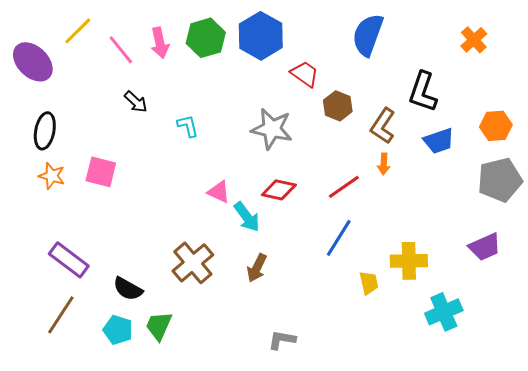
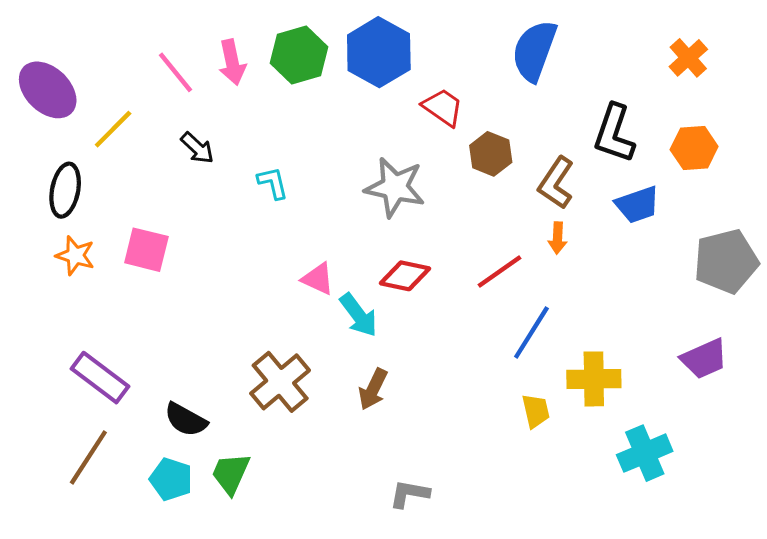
yellow line: (78, 31) -> (113, 129), moved
orange hexagon: (496, 126) -> (694, 148), moved
blue line: (339, 238) -> (531, 332), moved

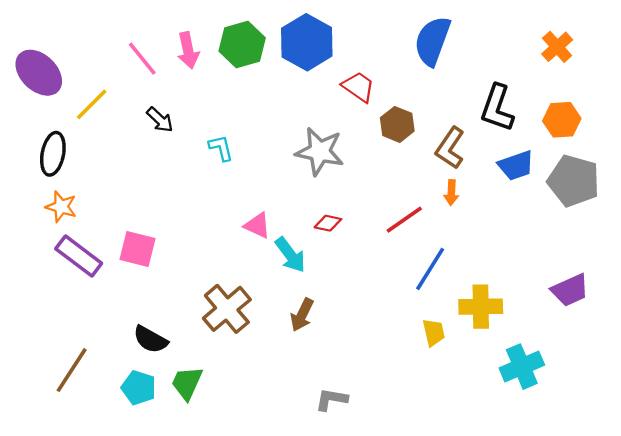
pink square: (146, 250) -> (138, 249), moved
gray pentagon: (726, 261) -> (574, 181), moved, turned 30
red diamond: (405, 276) -> (328, 223), size x0.7
purple rectangle: (100, 378) -> (79, 256), moved

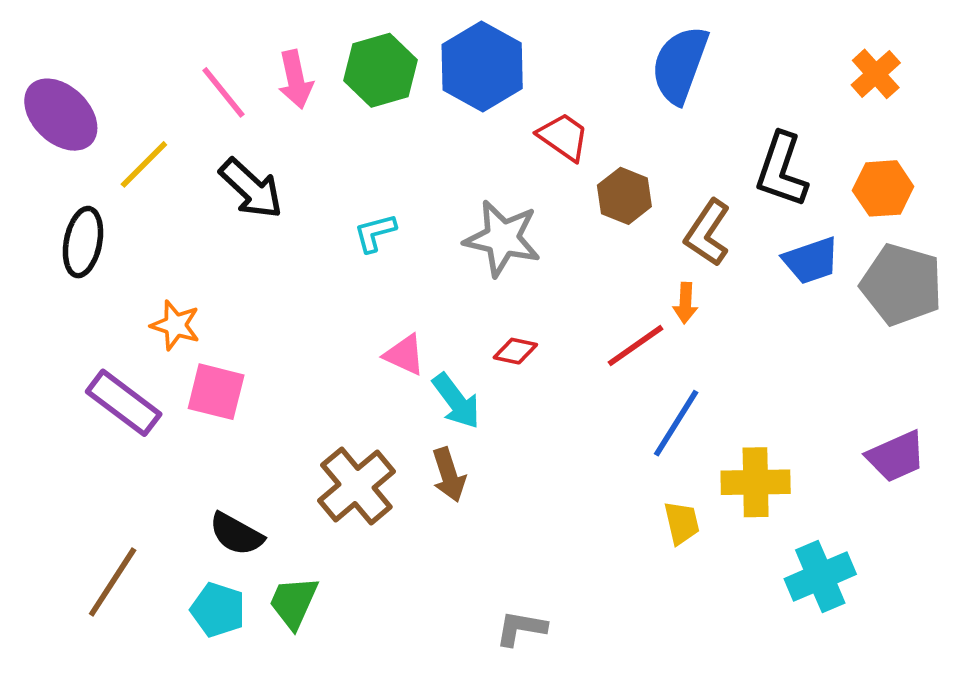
black arrow: (160, 120) -> (251, 188), size x1.5
cyan L-shape: (221, 148) -> (375, 233), moved, turned -92
orange arrow: (451, 193) -> (685, 303), moved
orange star: (61, 207) -> (175, 325), moved
brown arrow: (302, 315) -> (449, 475), moved, turned -44

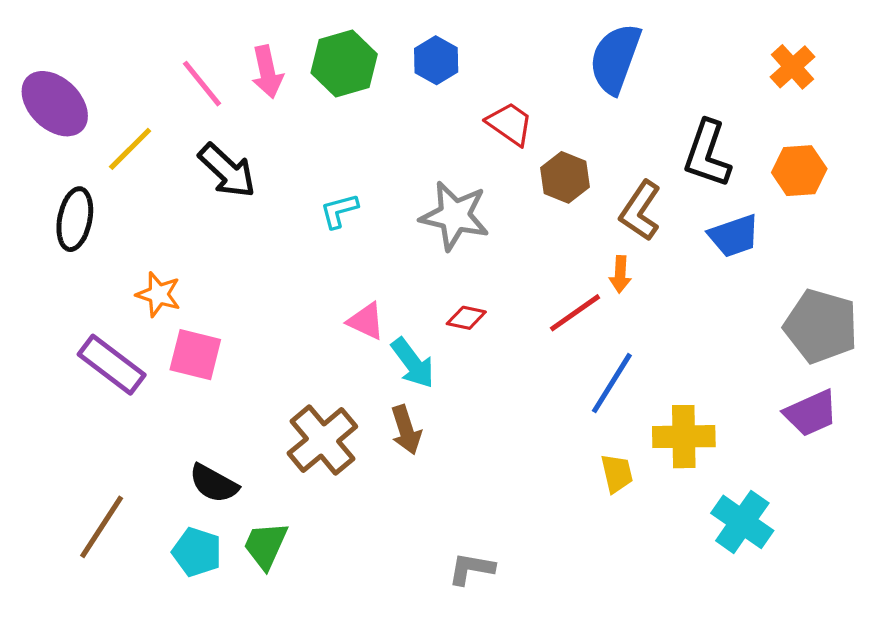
blue hexagon: (482, 67) -> (436, 60), size x0.6
gray pentagon: (902, 285) -> (821, 326), moved
cyan cross: (820, 577) -> (742, 522), turned -32

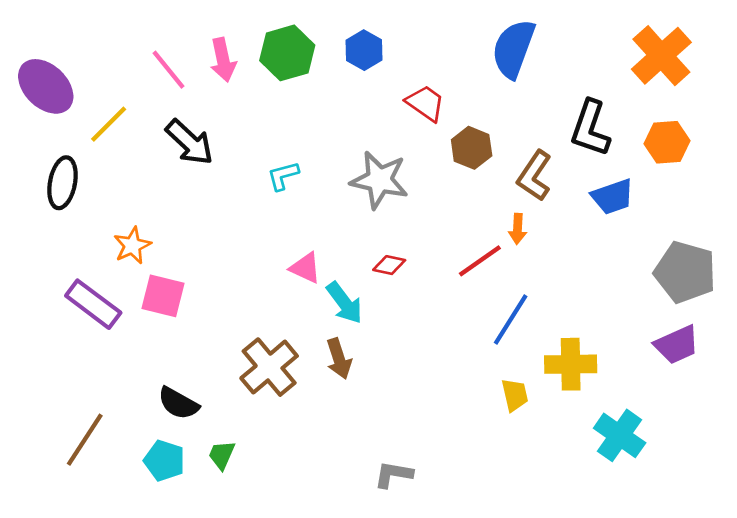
orange cross: (792, 67) -> (661, 56), size x1.6
orange star: (158, 294) -> (132, 246), turned 30
green trapezoid: (266, 545) -> (222, 455), size x0.7

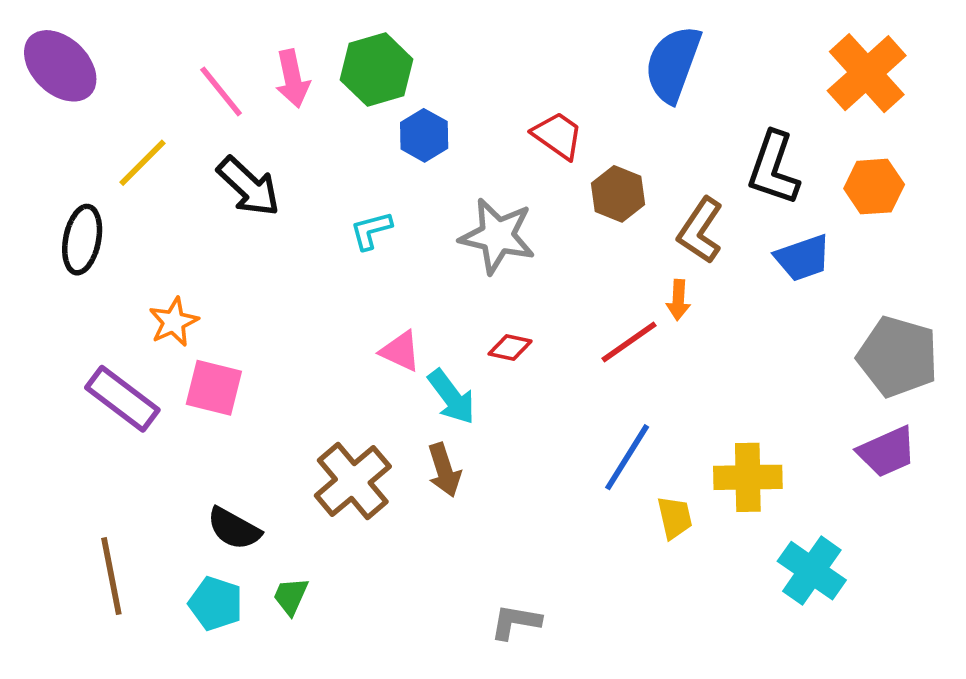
blue hexagon: (364, 50) -> (424, 135), moved
purple ellipse: (46, 86) -> (60, 66), moved
blue line: (511, 320) -> (627, 457), moved
brown line: (85, 440) -> (111, 576), turned -44

